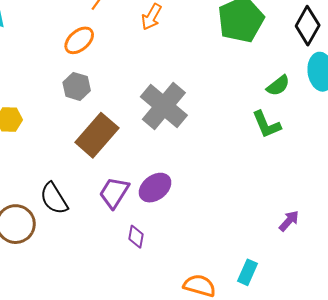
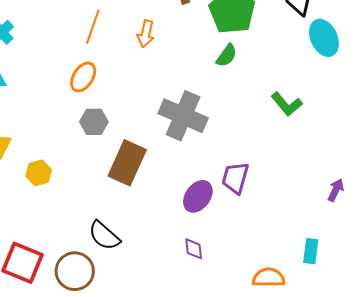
green semicircle: (278, 86) -> (227, 56), moved
purple trapezoid: (114, 193) -> (235, 178), moved

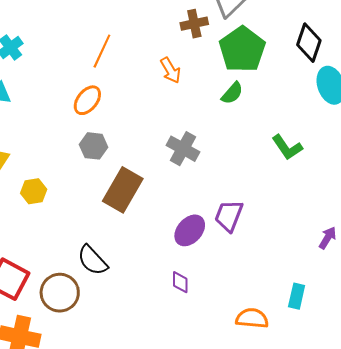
orange arrow: (146, 34) -> (170, 70), moved, turned -48
gray cross: (183, 116) -> (183, 149), size x0.7

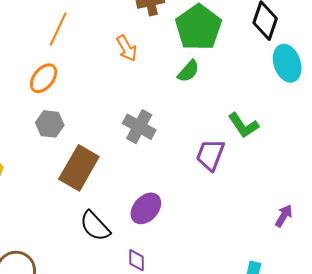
purple trapezoid: (229, 216) -> (210, 155), moved
black semicircle: (93, 260) -> (95, 226), moved

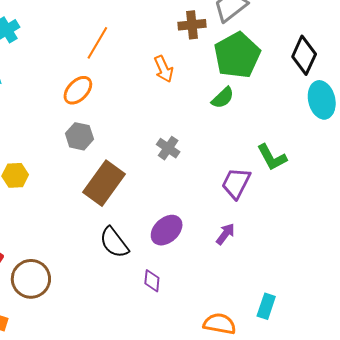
gray cross: (139, 127) -> (168, 148), size x0.7
purple arrow: (284, 216) -> (225, 234), moved

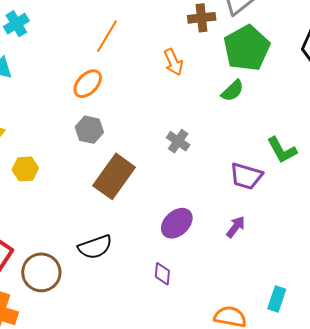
purple trapezoid: (236, 183) -> (246, 176), turned -100
black semicircle: (114, 242) -> (95, 247), moved, turned -72

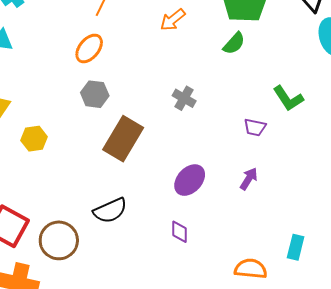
orange arrow: (173, 62) -> (173, 20), turned 80
purple trapezoid: (246, 176) -> (255, 127), size x0.7

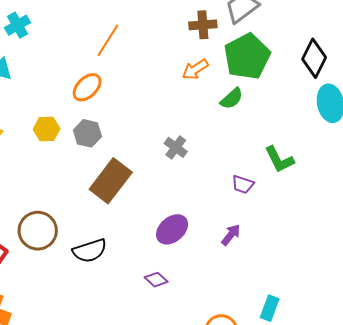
orange arrow: (173, 20) -> (195, 69), moved
yellow hexagon: (34, 139) -> (47, 129), moved
purple diamond: (179, 232) -> (156, 280), turned -55
brown circle: (59, 240) -> (38, 231), moved

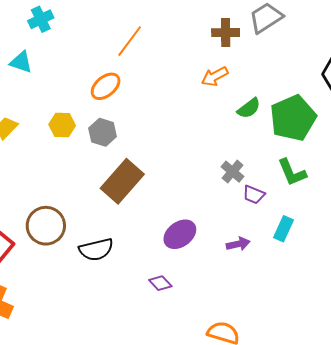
green pentagon: (247, 56) -> (293, 118), moved
gray cross: (176, 147) -> (232, 172), moved
purple arrow: (231, 235) -> (238, 244), turned 35
cyan rectangle: (270, 308) -> (283, 229), moved

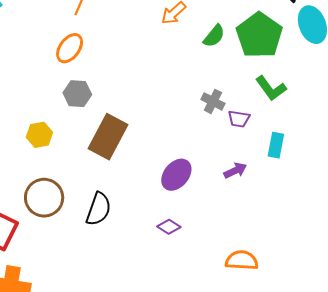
yellow hexagon: (62, 125) -> (39, 135), moved
black semicircle: (96, 249) -> (99, 209), turned -44

